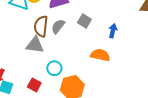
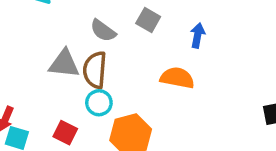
brown semicircle: (41, 26) -> (95, 70), moved
gray semicircle: (58, 26) -> (103, 31), turned -91

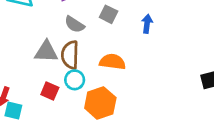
orange semicircle: (177, 78) -> (112, 62), moved
red square: (65, 133) -> (50, 91), moved

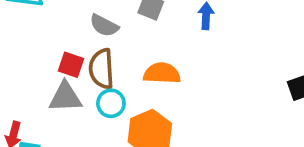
gray triangle: (46, 52) -> (65, 97), moved
red square: (50, 91) -> (71, 65), moved

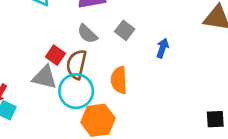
orange semicircle: (162, 73) -> (119, 80), turned -112
cyan circle: (111, 103) -> (76, 91), size x1.6

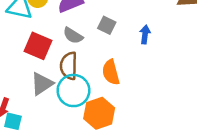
red square: (55, 55) -> (38, 46), moved, size x1.5
gray triangle: (45, 77) -> (42, 84), turned -35

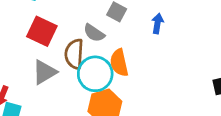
gray semicircle: (73, 36) -> (94, 33), moved
cyan circle: (73, 91) -> (95, 74), moved

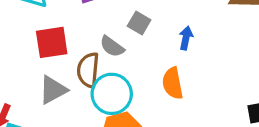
red square: (42, 31) -> (52, 42), turned -36
orange semicircle: (119, 63) -> (173, 83), moved

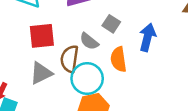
blue arrow: (186, 38) -> (147, 37), size x1.5
orange semicircle: (173, 83) -> (118, 59), moved

